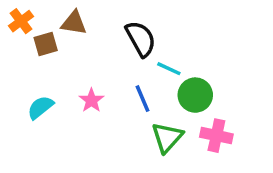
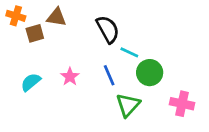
orange cross: (21, 21) -> (16, 16), turned -36
pink cross: (216, 136) -> (182, 104), moved

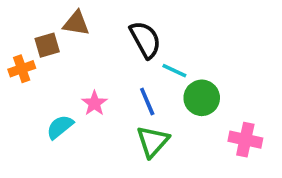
orange cross: (16, 16) -> (22, 69), moved, turned -36
cyan semicircle: (31, 82) -> (60, 127), moved
green triangle: (128, 105) -> (153, 141), moved

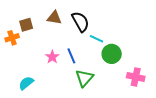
brown triangle: (76, 23) -> (54, 18), moved
blue line: (147, 101) -> (71, 56), moved
cyan semicircle: (60, 127) -> (26, 83), moved

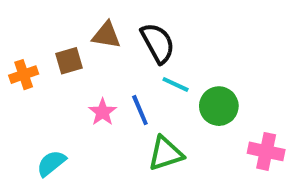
brown square: (26, 25) -> (69, 61), moved
cyan line: (96, 39) -> (175, 84), moved
green triangle: (84, 78) -> (166, 153), turned 30

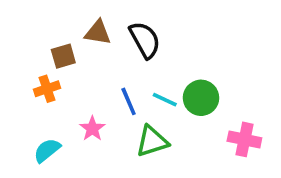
orange cross: (24, 75) -> (47, 89), moved
cyan line: (175, 84) -> (165, 100), moved
pink star: (103, 112) -> (92, 129), moved

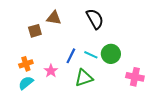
black semicircle: (145, 40) -> (95, 19), moved
orange cross: (47, 89) -> (26, 64), moved
blue line: (129, 101) -> (71, 56), turned 49

